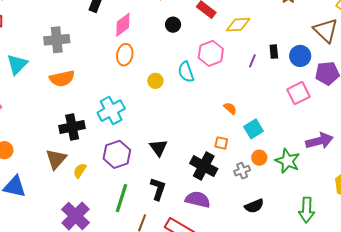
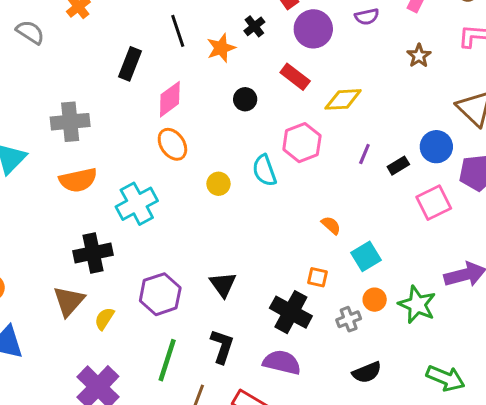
black rectangle: (274, 52) -> (398, 166), moved, turned 64
orange ellipse: (125, 55) -> (172, 144), turned -45
cyan cross: (111, 111) -> (137, 204), moved
green arrow: (307, 210) -> (446, 378), turned -70

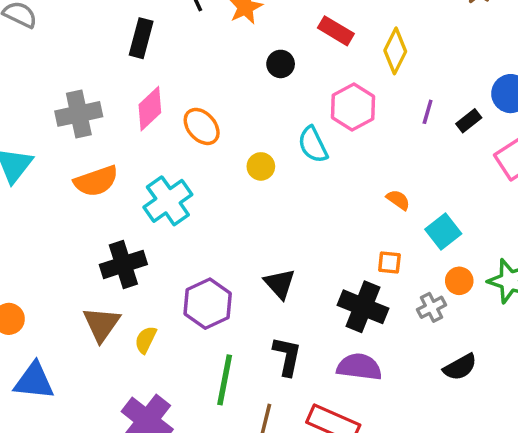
pink diamond: (170, 99) -> (150, 109), moved
yellow diamond: (343, 99) -> (395, 51), turned -54

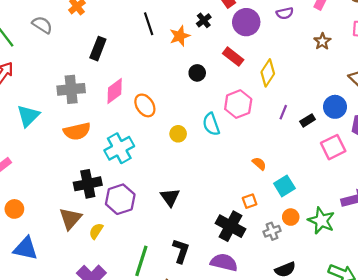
black rectangle: (141, 38) -> (98, 49), moved
orange square: (389, 263) -> (250, 201), turned -32
black triangle: (280, 284) -> (170, 197), moved
purple hexagon: (208, 304) -> (120, 199), moved

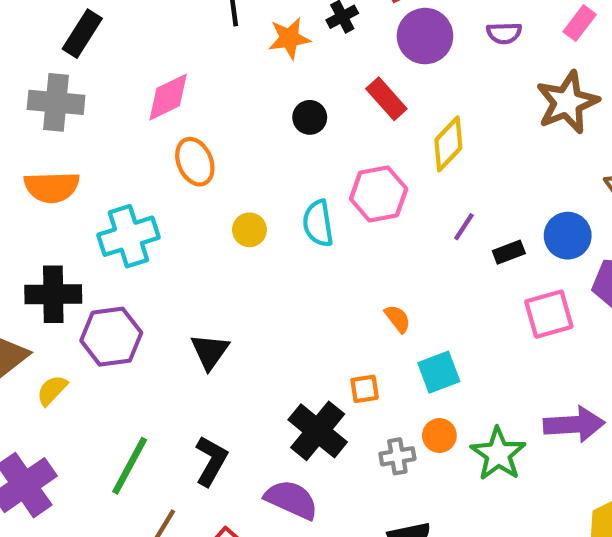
brown star: (322, 41) -> (567, 102), size x1.8
black rectangle: (98, 49) -> (82, 34), moved
pink diamond: (115, 91) -> (168, 97), moved

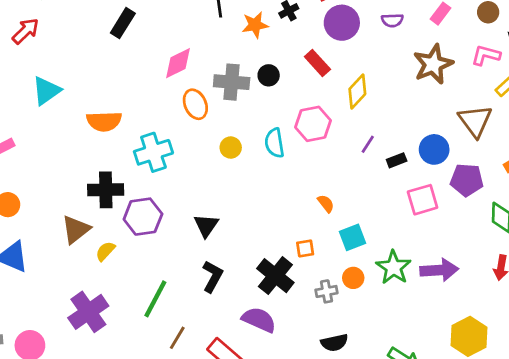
gray cross: (56, 102) -> (232, 82), moved
green star: (498, 454) -> (394, 267), moved
black L-shape: (211, 461) -> (213, 276), moved

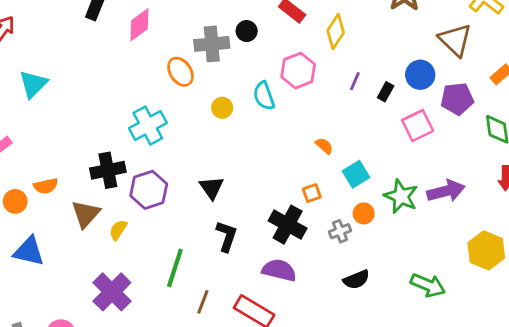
pink diamond: (178, 63) -> (139, 25), moved
orange semicircle: (104, 121) -> (46, 186), moved, size x0.7
black rectangle: (397, 160) -> (386, 92), turned -30

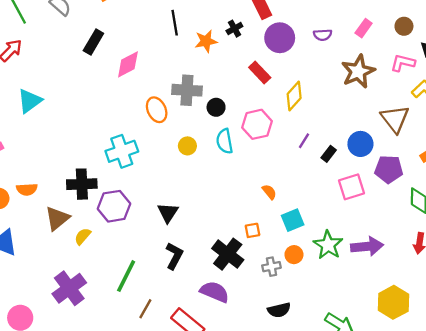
black circle: (247, 31) -> (216, 107), moved

